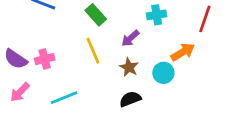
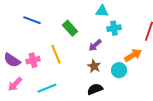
yellow line: (93, 51) -> (56, 54), moved

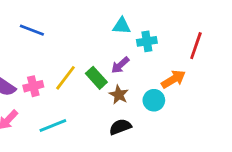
cyan triangle: (102, 11) -> (122, 26), moved
green rectangle: (70, 28) -> (96, 78), moved
yellow line: (56, 54) -> (66, 78), turned 60

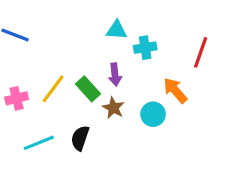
purple arrow: (120, 65) -> (115, 75), turned -54
orange arrow: (173, 79) -> (175, 90), turned -100
black semicircle: (120, 127) -> (80, 138), moved, turned -50

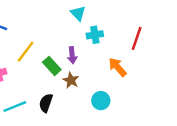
cyan triangle: (117, 30) -> (78, 13), moved, turned 42
yellow line: (53, 89) -> (26, 52), moved
cyan circle: (153, 114) -> (101, 101), moved

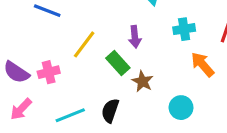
cyan cross: (95, 35) -> (184, 29), moved
purple arrow: (72, 55) -> (135, 37), moved

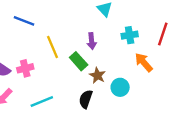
yellow line: (84, 44) -> (52, 47), turned -60
cyan circle: (181, 108) -> (120, 87), moved
black semicircle: (110, 111) -> (86, 99), moved

